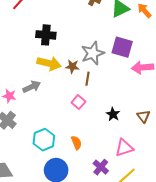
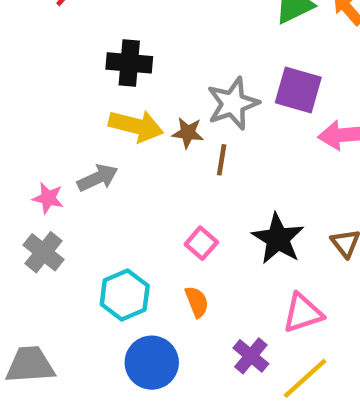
pink square: (78, 102) -> (201, 243), moved
black star: (113, 114) -> (278, 239), size x1.6

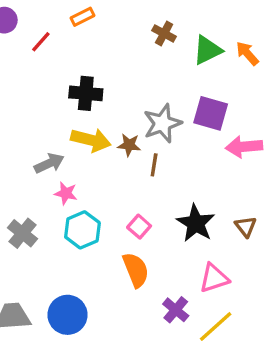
gray arrow: (98, 178) -> (49, 163), moved
pink star: (48, 198) -> (66, 193), moved
cyan hexagon: (125, 295) -> (82, 230), moved
orange semicircle: (197, 302) -> (136, 270), size x1.5
blue circle: (152, 363) -> (67, 315), moved

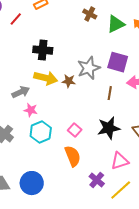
brown line: (154, 165) -> (110, 93), moved
black star: (196, 223) -> (109, 128), turned 30

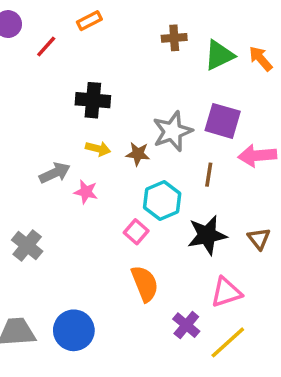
brown cross: (90, 14) -> (174, 38), turned -32
yellow arrow: (46, 78) -> (98, 149), size x0.6
pink star: (31, 110) -> (86, 192), moved
pink square: (75, 130) -> (136, 232), moved
cyan hexagon: (41, 132) -> (162, 201), moved

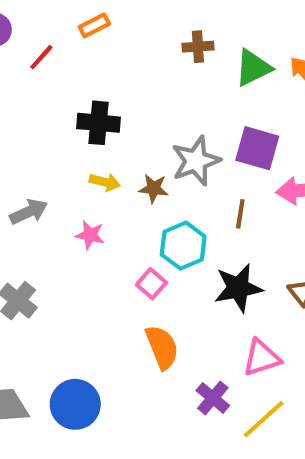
gray arrow: (55, 173) -> (29, 212), moved

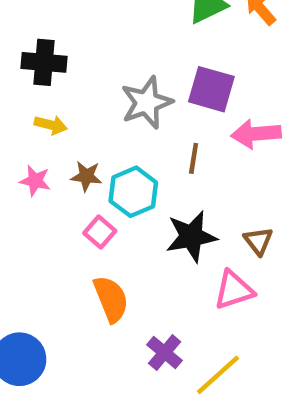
brown star: (154, 188) -> (86, 176), moved
pink triangle: (261, 358) -> (234, 290), moved

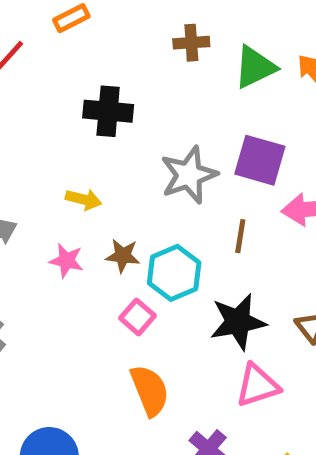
black cross: (44, 62) -> (108, 111), moved
pink triangle: (234, 290) -> (257, 385), moved

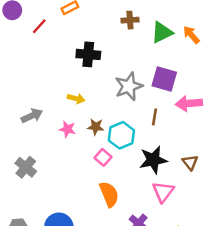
pink triangle: (257, 385) -> (163, 192), turned -35

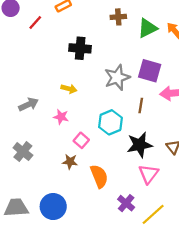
brown star: (96, 127) -> (70, 162), moved
pink square: (103, 157) -> (81, 140), moved

